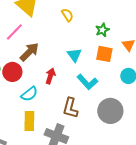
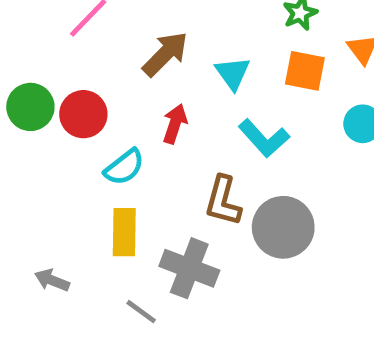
brown arrow: (29, 52) -> (165, 54), moved
gray circle: (110, 111) -> (283, 227), moved

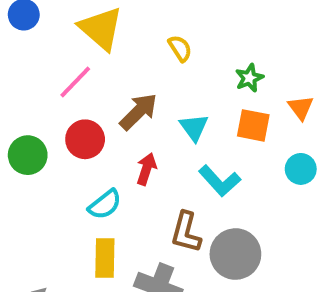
red circle: (83, 114) -> (85, 139), moved

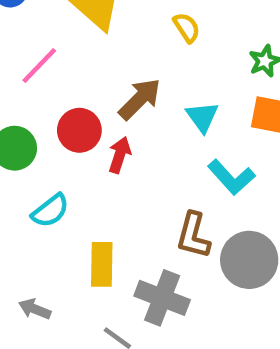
pink line: (75, 82) -> (39, 66), moved
red arrow: (146, 169) -> (120, 155), moved
cyan semicircle: (105, 205) -> (50, 211), moved

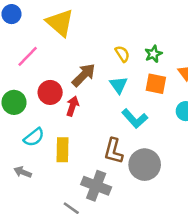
yellow semicircle: (187, 28) -> (122, 54), moved
yellow rectangle: (102, 264) -> (63, 150), moved
gray arrow: (35, 309) -> (23, 172), moved

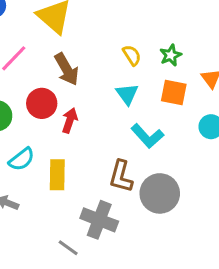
brown arrow: (84, 75) -> (67, 69), moved, turned 105

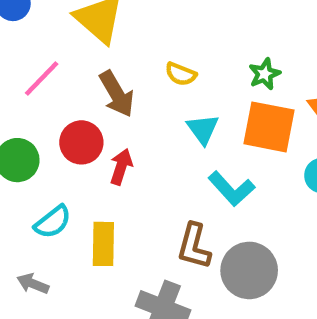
yellow semicircle: (132, 55) -> (181, 74), moved, turned 145
orange square: (174, 92) -> (269, 127), size x1.4

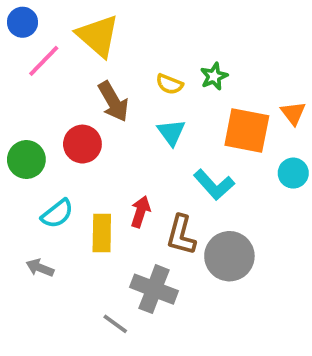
green star: (265, 74) -> (214, 76), moved
pink line: (42, 78) -> (44, 61), moved
cyan triangle: (203, 129) -> (171, 132), moved
red arrow: (121, 167) -> (140, 212), moved

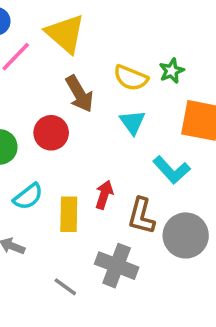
yellow semicircle: (169, 84) -> (131, 78), size x1.4
gray line: (115, 324) -> (65, 287), moved

